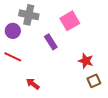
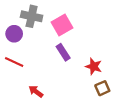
pink square: (70, 21) -> (62, 25), moved
purple rectangle: (51, 42) -> (63, 52), moved

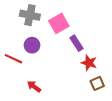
purple circle: (14, 34) -> (32, 45), moved
purple rectangle: (63, 52) -> (76, 43), moved

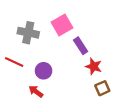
gray cross: (30, 15) -> (28, 33), moved
purple circle: (32, 45) -> (44, 71), moved

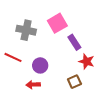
brown square: (102, 88) -> (74, 82), moved
red arrow: (36, 91) -> (33, 85), turned -40

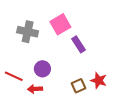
red line: (13, 57) -> (14, 76), moved
red star: (87, 61) -> (99, 80), moved

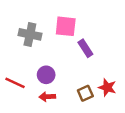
pink square: (60, 24) -> (66, 26), turned 36
red arrow: (35, 89) -> (47, 97), moved

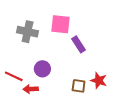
brown square: (85, 93) -> (79, 86), turned 32
red arrow: (47, 97) -> (31, 89), moved

